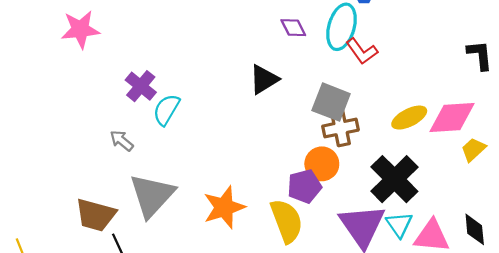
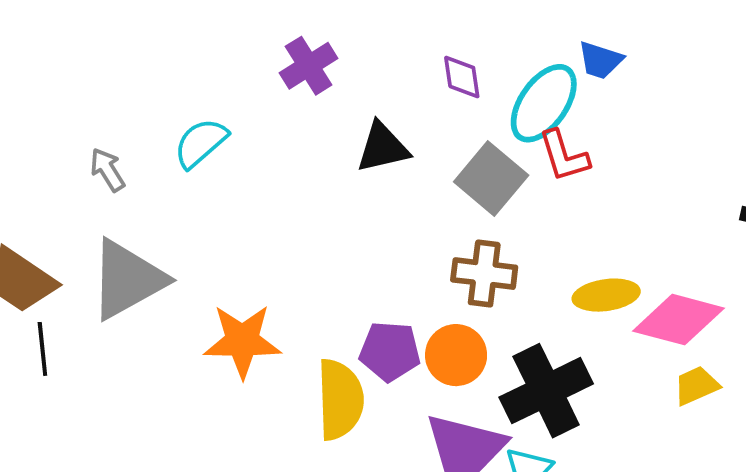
purple cross: (141, 86) -> (309, 66), moved
gray square: (331, 102) -> (491, 178), moved
orange circle: (322, 164) -> (456, 355), moved

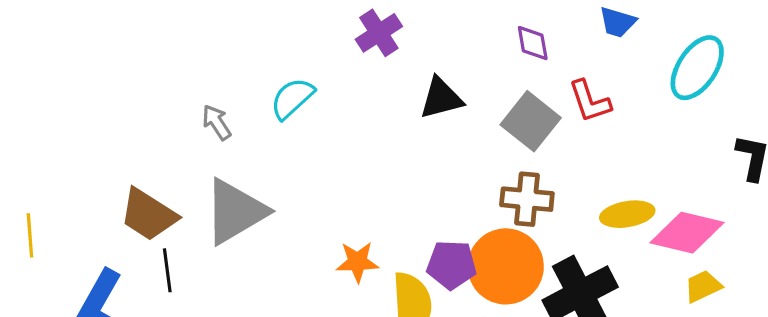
purple diamond: (462, 77) -> (533, 43), moved
cyan ellipse: (544, 103) -> (697, 68), moved
orange star: (242, 341) -> (357, 262), moved, size x0.7
orange circle: (456, 355) -> (506, 266), size x1.5

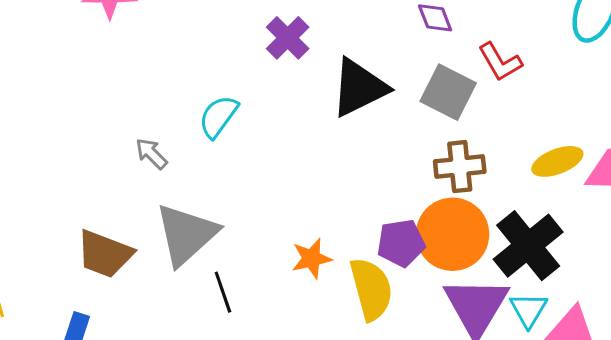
black triangle: (441, 98) -> (359, 88), size x1.4
black line: (167, 270) -> (223, 292), moved

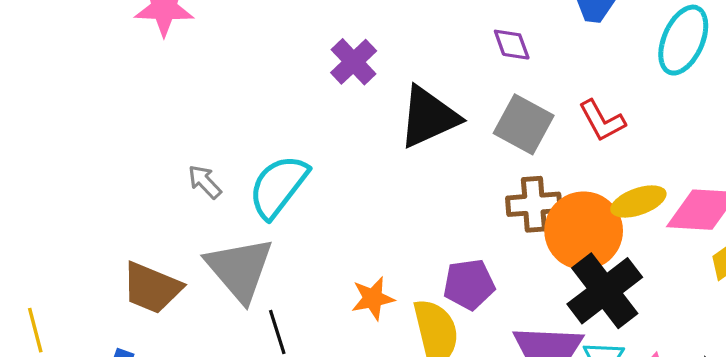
red L-shape: (500, 62) -> (602, 121), moved
cyan semicircle: (218, 116) -> (278, 186), moved, size x1.4
gray triangle: (186, 234) -> (240, 269), turned -30
orange circle: (453, 234) -> (584, 231), moved

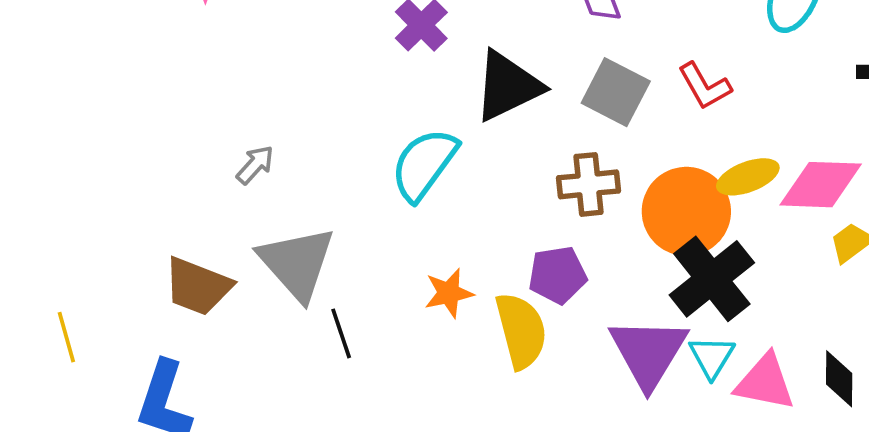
gray arrow: (205, 182) -> (255, 165), turned 87
cyan semicircle: (278, 186) -> (424, 164), moved
brown cross: (534, 204) -> (588, 184), moved

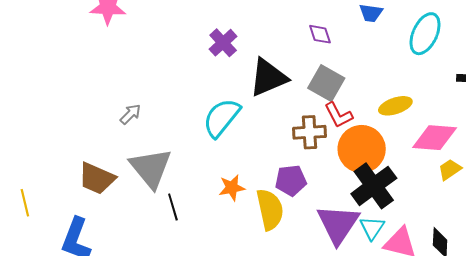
red L-shape: (705, 86) -> (338, 115), moved
yellow ellipse: (748, 177) -> (395, 106), moved

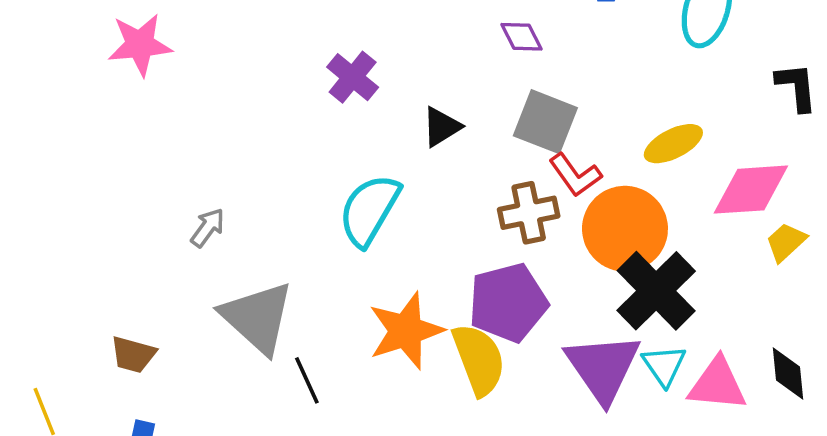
black triangle: (268, 77) -> (441, 127), size x0.6
brown trapezoid: (97, 178) -> (133, 355), moved, size x0.7
purple pentagon: (291, 180) -> (508, 303), size x1.4
orange star: (232, 188) -> (406, 331), size x1.6

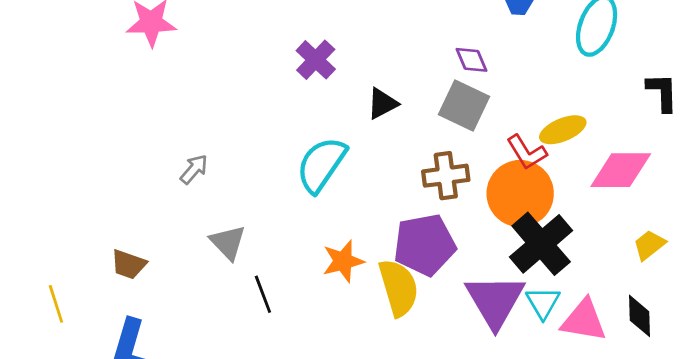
purple diamond: (522, 37) -> (472, 60), moved
red L-shape: (575, 175) -> (527, 152), moved
yellow trapezoid: (786, 242) -> (649, 245), moved
gray triangle: (257, 317) -> (228, 242), size x0.6
orange star: (406, 331) -> (343, 261), size x0.7

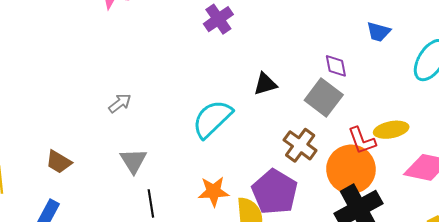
purple cross: (316, 60) -> (218, 19), moved
brown cross: (446, 176) -> (300, 145), turned 32
purple pentagon: (425, 245) -> (275, 192), turned 30

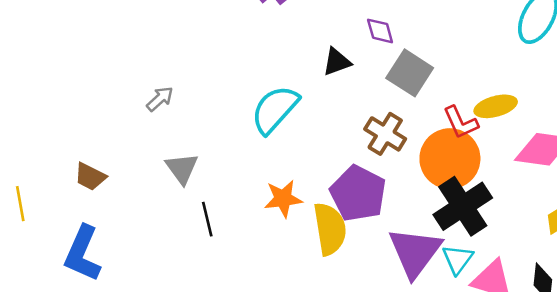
purple diamond: (336, 66) -> (380, 31), moved

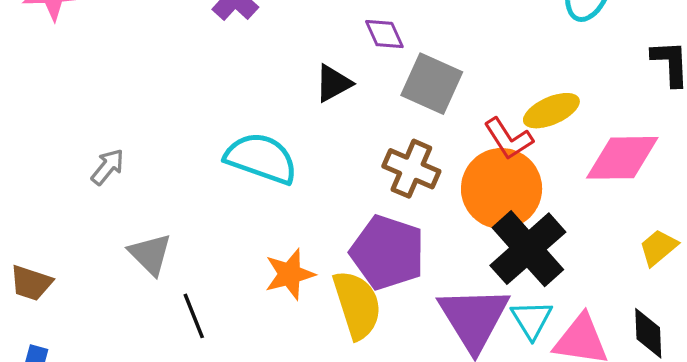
cyan semicircle: (275, 109) -> (261, 158), turned 76

